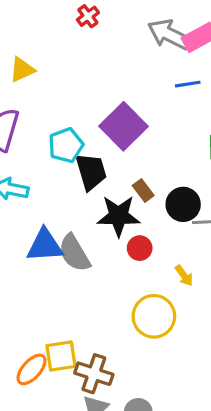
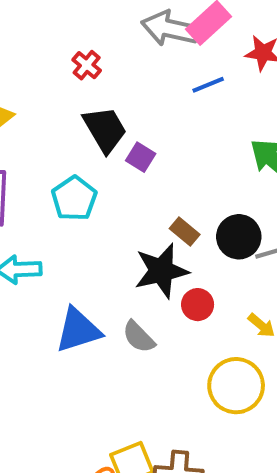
red cross: (88, 16) -> (87, 65), moved
purple square: (123, 126) -> (141, 157), size x0.5
black trapezoid: (91, 172) -> (105, 129), moved
gray semicircle: (74, 253) -> (139, 337), moved, size x0.7

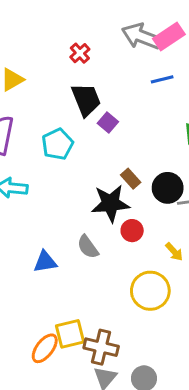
blue triangle: (78, 330) -> (45, 262), moved, size x0.7

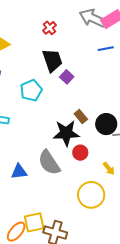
gray semicircle: (88, 247) -> (49, 163), size x1.5

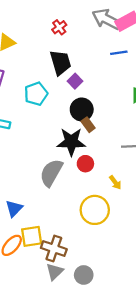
black circle: (106, 124) -> (82, 109), moved
gray semicircle: (49, 163) -> (51, 173), turned 60
blue triangle: (19, 172) -> (14, 209), moved, turned -42

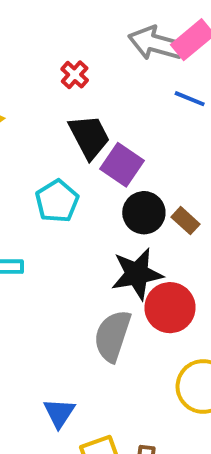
blue line: (119, 53) -> (190, 99), turned 42
purple square: (75, 81) -> (122, 165), size x1.5
brown rectangle: (88, 125) -> (186, 221), moved
red circle: (85, 164) -> (170, 308), size x1.6

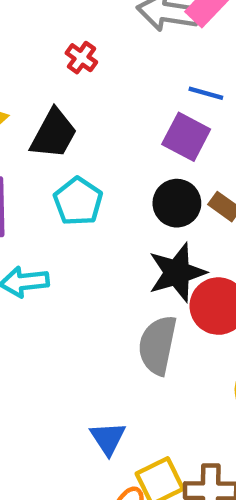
blue line: (190, 99) -> (206, 93), moved
black trapezoid: (89, 137) -> (54, 134), moved, turned 63
purple square: (122, 165) -> (186, 137), moved

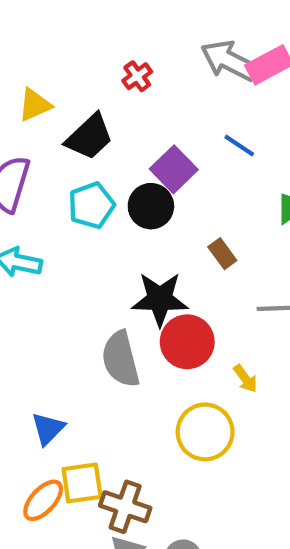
purple square: (186, 137) -> (174, 169), moved
black circle: (177, 203) -> (151, 206), moved
gray semicircle: (158, 345) -> (121, 359), turned -44

